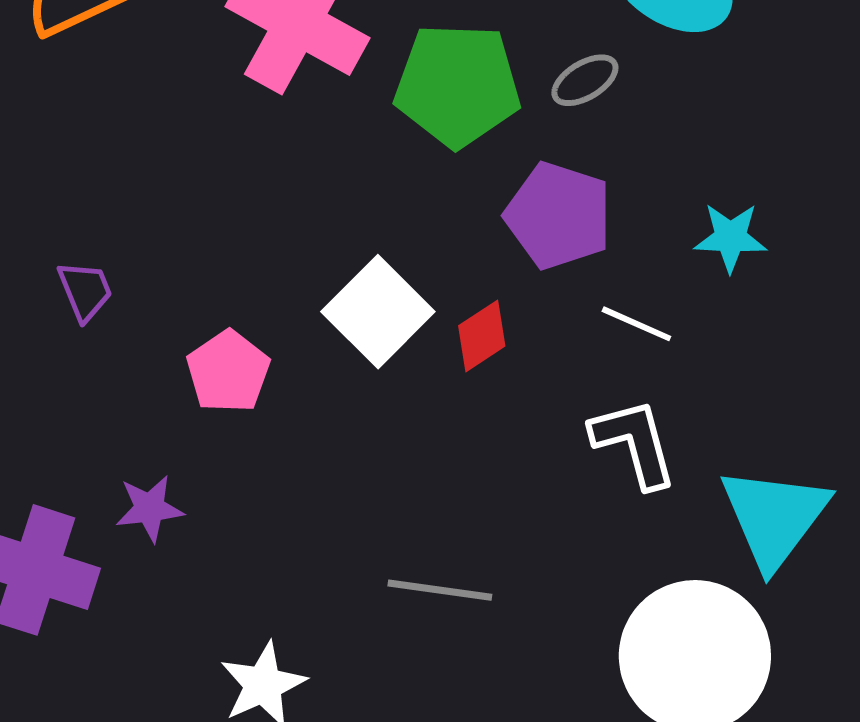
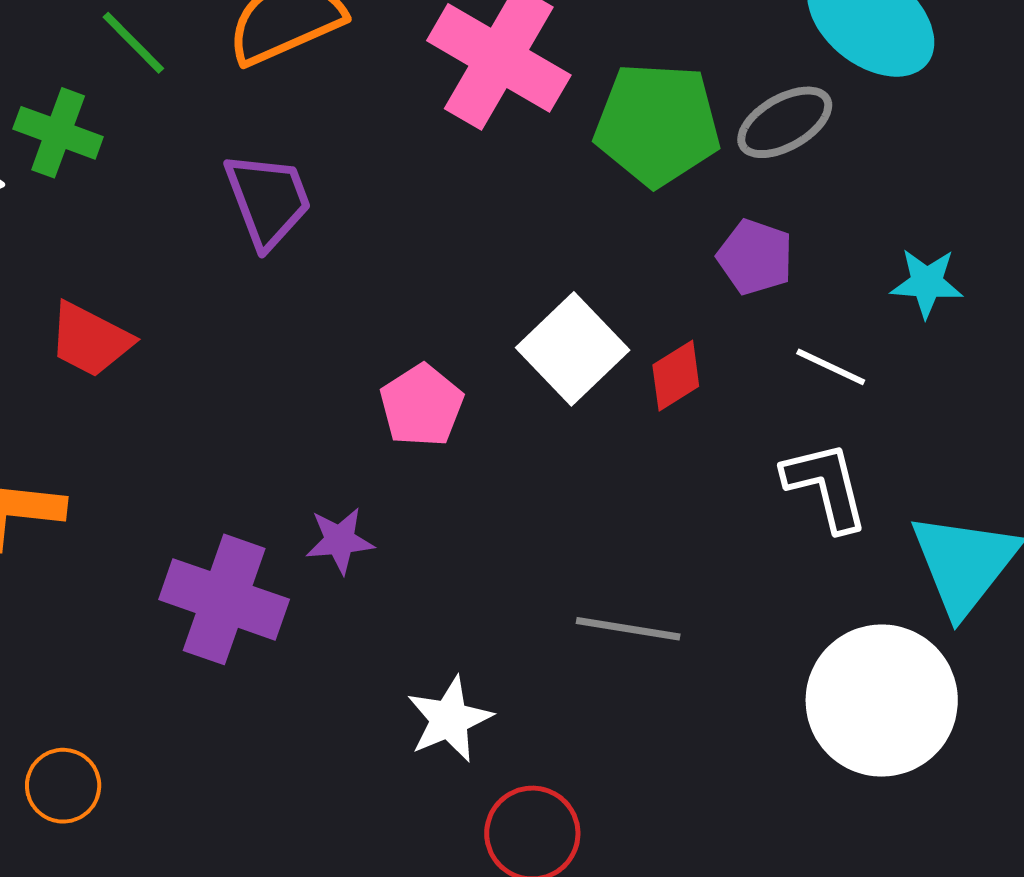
gray ellipse: (585, 80) -> (785, 122), size x1.4
purple pentagon: (558, 216) -> (755, 257), size x0.7
purple trapezoid: (85, 291) -> (268, 200), moved, size x1.6

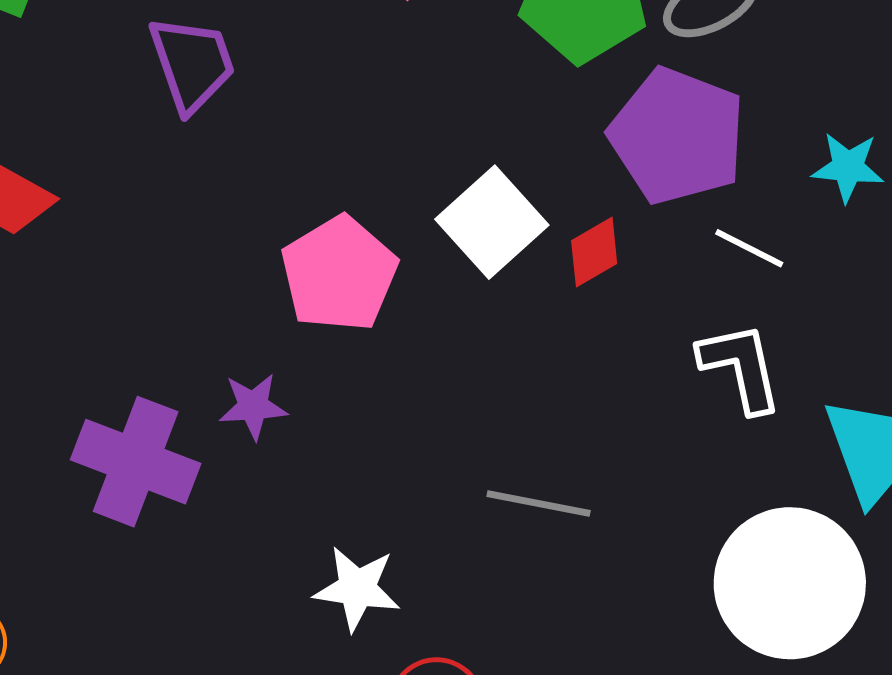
purple pentagon: (755, 257) -> (677, 136), size x1.8
pink pentagon: (422, 405) -> (339, 274), size x1.4
white star: (449, 719) -> (357, 588), turned 30

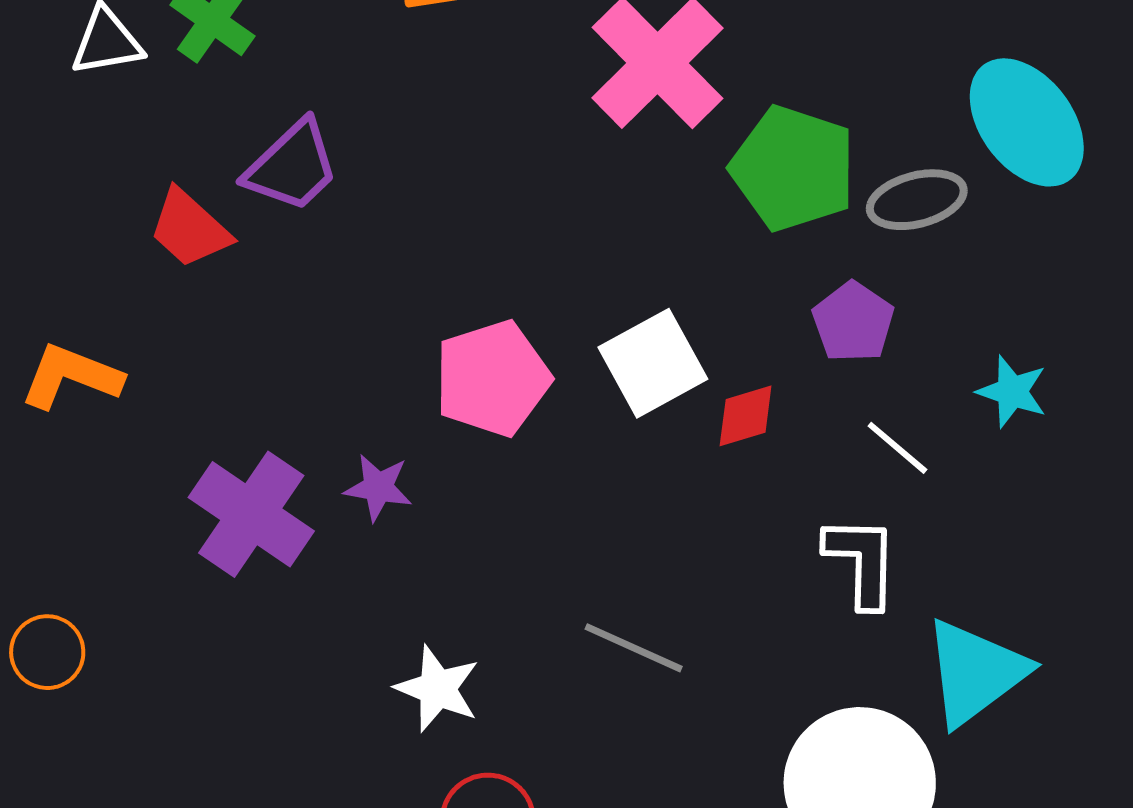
purple trapezoid: (192, 64) -> (292, 166), moved, turned 52
purple pentagon: (677, 136) -> (853, 322), size x0.6

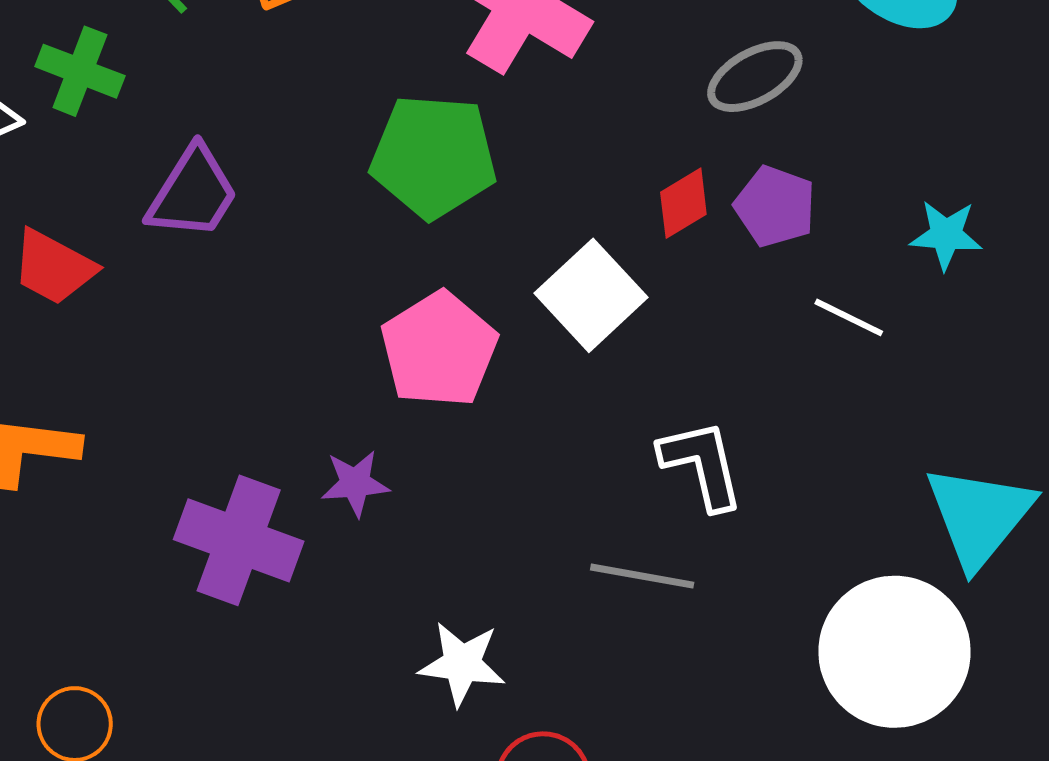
green pentagon: (793, 168) -> (434, 156), moved
gray ellipse: (917, 200) -> (755, 77), moved
red trapezoid: (190, 229) -> (54, 267), moved
red diamond: (746, 416) -> (683, 203), moved
white L-shape: (862, 562) -> (702, 465), moved

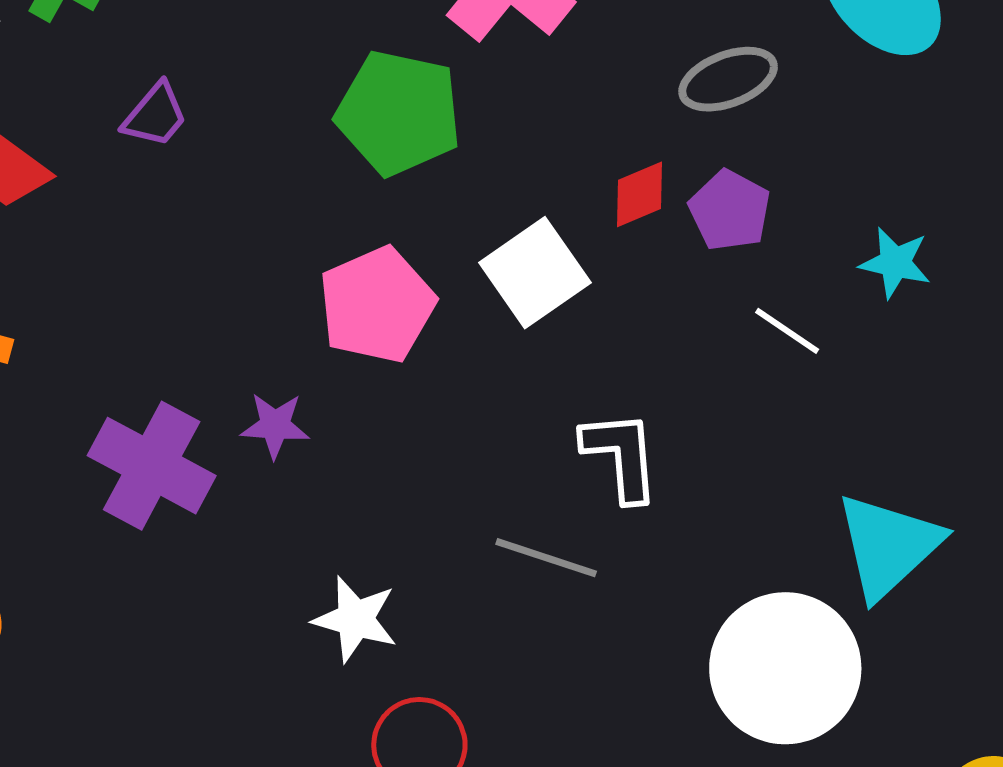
purple trapezoid: (193, 193) -> (155, 115), size x0.7

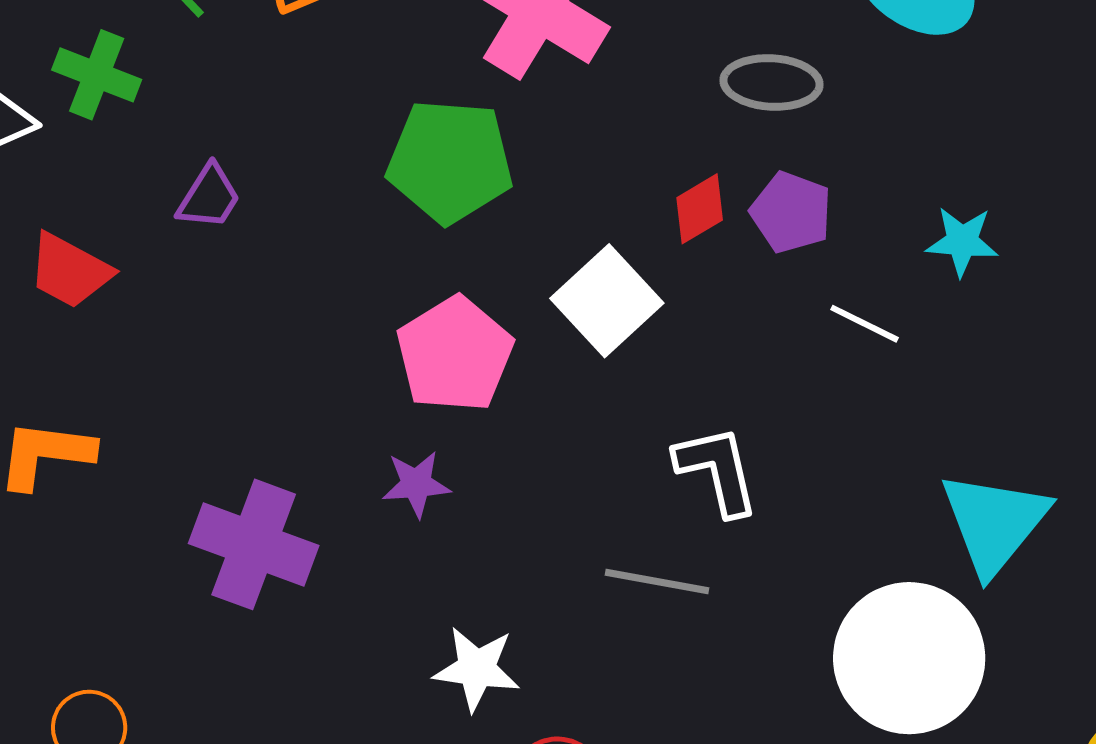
gray ellipse: (728, 79) -> (772, 82), turned 32
purple star: (275, 425) -> (416, 484), moved

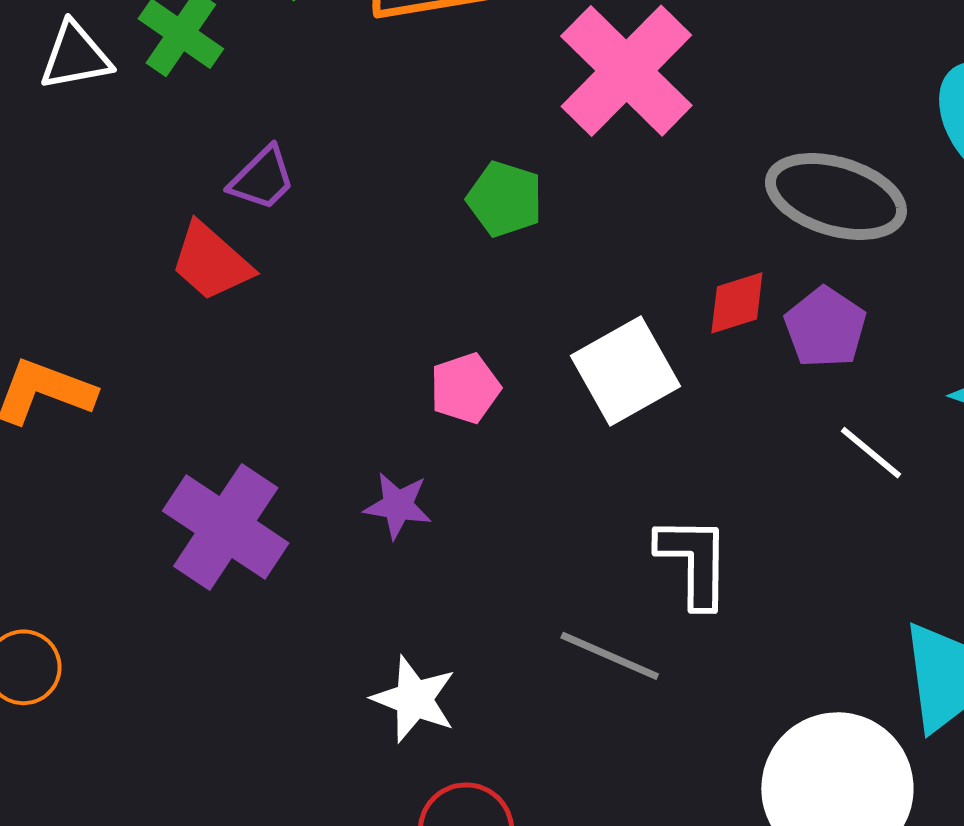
gray ellipse: (772, 82) -> (836, 197), size x1.4
green pentagon: (450, 161) -> (505, 199), size x0.6
red trapezoid: (70, 271) -> (211, 262), moved
pink pentagon: (455, 354) -> (465, 388), size x0.6

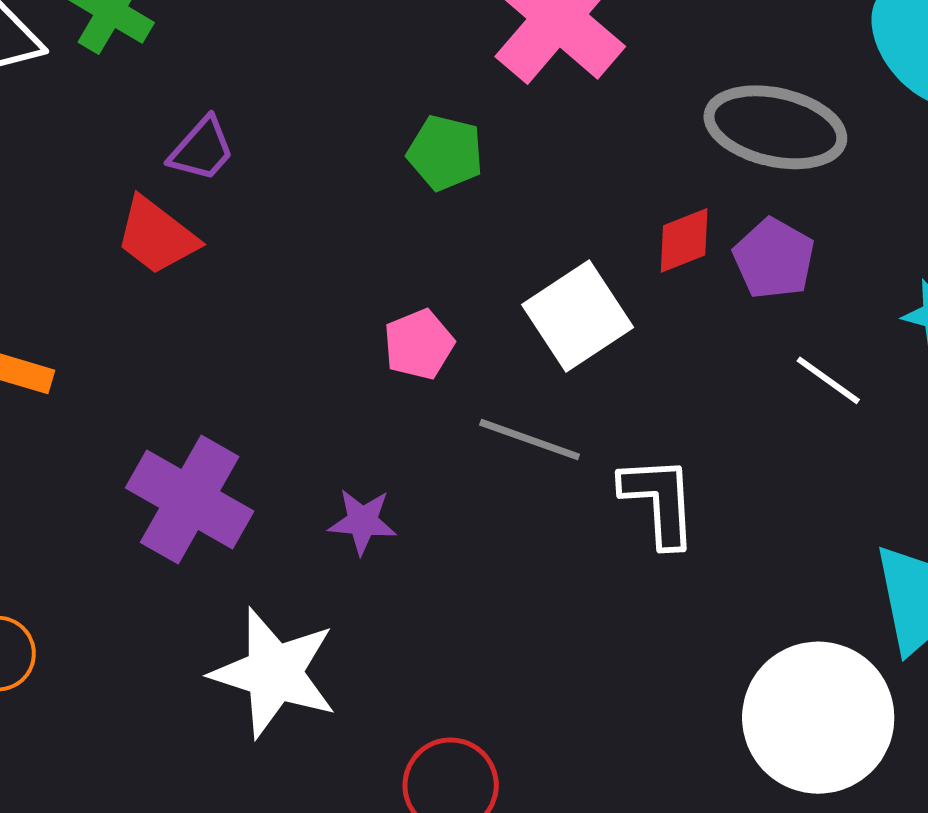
purple star: (398, 505) -> (362, 521), moved
gray line: (610, 656) -> (530, 440), moved
white star: (414, 699) -> (274, 673), moved, size x1.5

